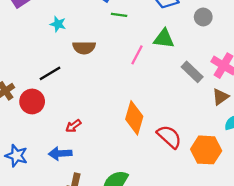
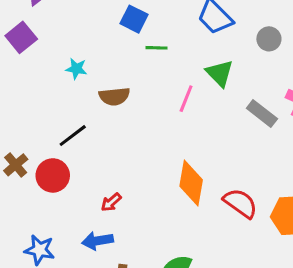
green triangle: (164, 39) -> (220, 73), turned 45

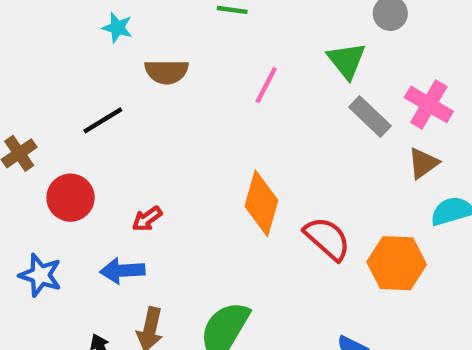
green triangle: (220, 73) -> (347, 60), moved
red circle: (53, 175) -> (71, 198), moved

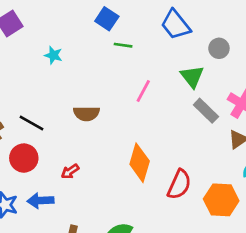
brown semicircle: (167, 72) -> (86, 114), moved
black line: (103, 120) -> (32, 123), moved, turned 60
red semicircle: (327, 239) -> (179, 184), turned 72
blue arrow: (122, 271) -> (40, 201), moved

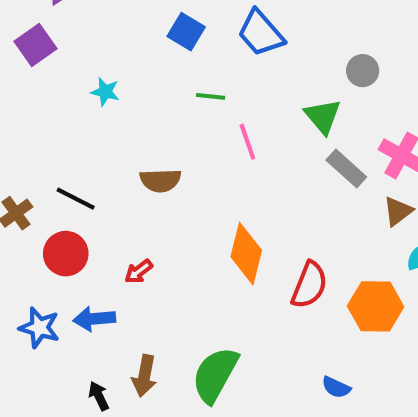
blue trapezoid: (176, 25) -> (261, 33), moved
green line: (123, 45) -> (211, 96), moved
pink line: (143, 91) -> (247, 142), turned -45

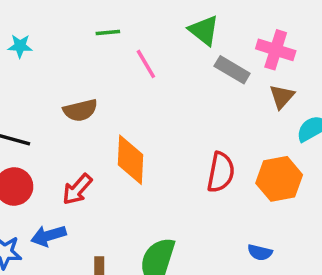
orange diamond: (246, 254) -> (130, 160), moved
red arrow: (139, 271) -> (77, 189), size x1.4

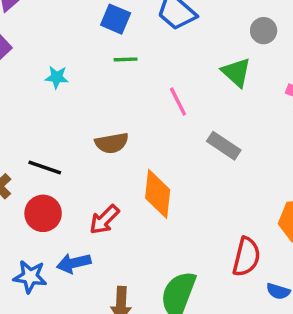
green line: (108, 32) -> (126, 59), moved
gray rectangle: (232, 70) -> (224, 146), moved
red semicircle: (221, 172) -> (246, 257), moved

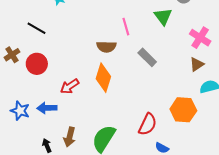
brown semicircle: (112, 143) -> (106, 47), moved
black line: (45, 168) -> (36, 28), moved
red circle: (43, 213) -> (37, 64), moved

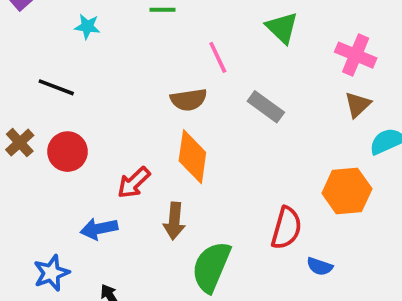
blue star: (20, 111) -> (51, 273), moved, turned -30
brown arrow: (70, 137) -> (174, 221), moved

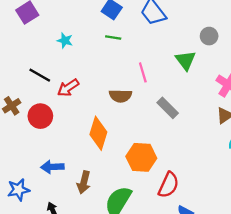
orange diamond: (192, 157) -> (98, 133), moved
red arrow: (134, 183) -> (68, 88), moved
orange hexagon: (347, 191) -> (141, 157), moved
brown arrow: (174, 221) -> (84, 182), moved

